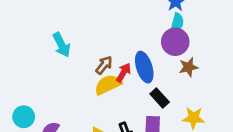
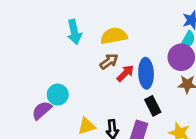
yellow semicircle: (108, 85) -> (114, 36), moved
cyan circle: (24, 117) -> (58, 95), moved

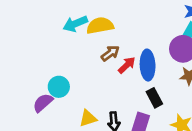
cyan arrow: (74, 32) -> (75, 24), turned 80
yellow semicircle: (114, 36) -> (100, 26), moved

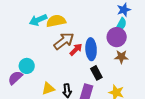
brown arrow: (110, 53) -> (64, 41), size x1.5

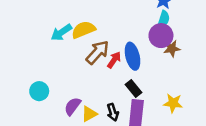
brown star: (121, 57) -> (172, 49), moved
cyan circle: (27, 66) -> (39, 91), moved
black rectangle: (96, 73) -> (133, 88), moved
purple semicircle: (15, 78) -> (73, 106), moved

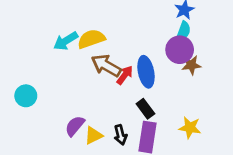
brown arrow: (97, 52) -> (106, 66), turned -105
cyan circle: (39, 91) -> (26, 96), moved

